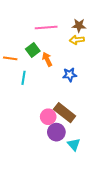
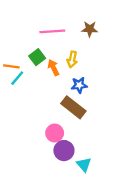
yellow arrow: (77, 40) -> (72, 59), moved, turned -72
cyan line: (24, 78) -> (17, 78), moved, turned 32
brown rectangle: (65, 113) -> (73, 107), moved

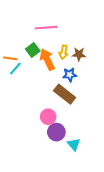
brown star: (90, 29) -> (79, 54), moved
orange arrow: (53, 68) -> (47, 59), size x1.5

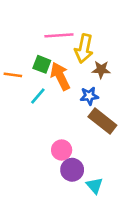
green square: (33, 50) -> (42, 64), turned -32
yellow arrow: (64, 52) -> (84, 49), moved, size x1.5
cyan line: (15, 69) -> (38, 96), moved
brown rectangle: (65, 94) -> (102, 121), moved

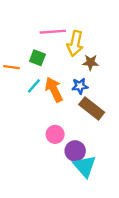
orange arrow: (60, 76) -> (54, 90), moved
purple circle: (72, 170) -> (75, 151), moved
cyan triangle: (95, 186) -> (85, 166), size x1.5

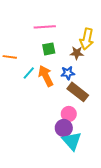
yellow arrow: (75, 43) -> (87, 39), moved
green square: (37, 58) -> (49, 49), moved, turned -32
pink circle: (55, 134) -> (69, 114), moved

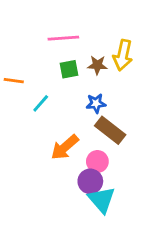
brown star: (77, 53) -> (97, 65), moved
orange arrow: (46, 76) -> (65, 147), moved, turned -105

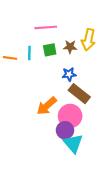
cyan line: (41, 103) -> (29, 53), moved, turned -40
pink circle: (97, 161) -> (70, 116), size x1.5

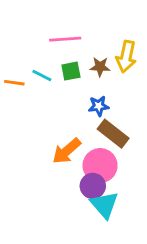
cyan line: (29, 53) -> (42, 75), turned -64

